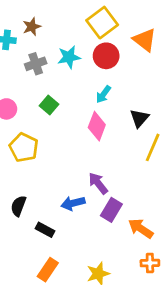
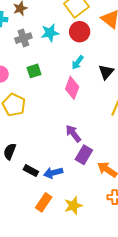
green square: (49, 105) -> (34, 71), turned 32
black triangle: (139, 118) -> (106, 72), moved
blue arrow: (73, 203) -> (53, 173), moved
orange rectangle: (48, 270) -> (44, 202), moved

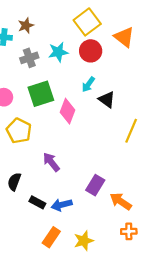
green square: (34, 71) -> (41, 94), size x1.6
black triangle: (106, 72) -> (107, 100), moved, turned -35
pink diamond: (72, 88) -> (67, 111), moved
purple arrow: (73, 133) -> (51, 162), moved

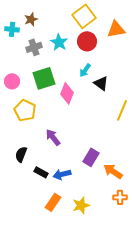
orange triangle: (124, 37) -> (116, 29), turned -48
cyan star: (58, 52) -> (59, 42), turned -30

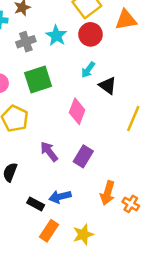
pink diamond: (67, 93) -> (77, 111), moved
purple rectangle: (91, 157) -> (83, 156), moved
orange arrow: (113, 171) -> (108, 193), moved, turned -108
black rectangle: (41, 172) -> (36, 204), moved
orange cross: (120, 197) -> (131, 204), moved, turned 32

